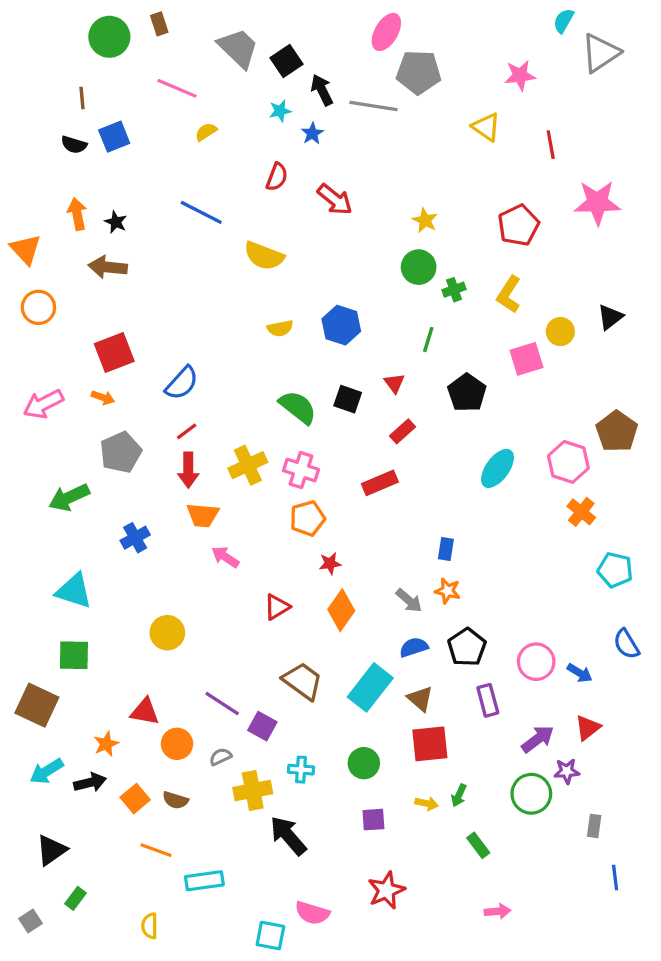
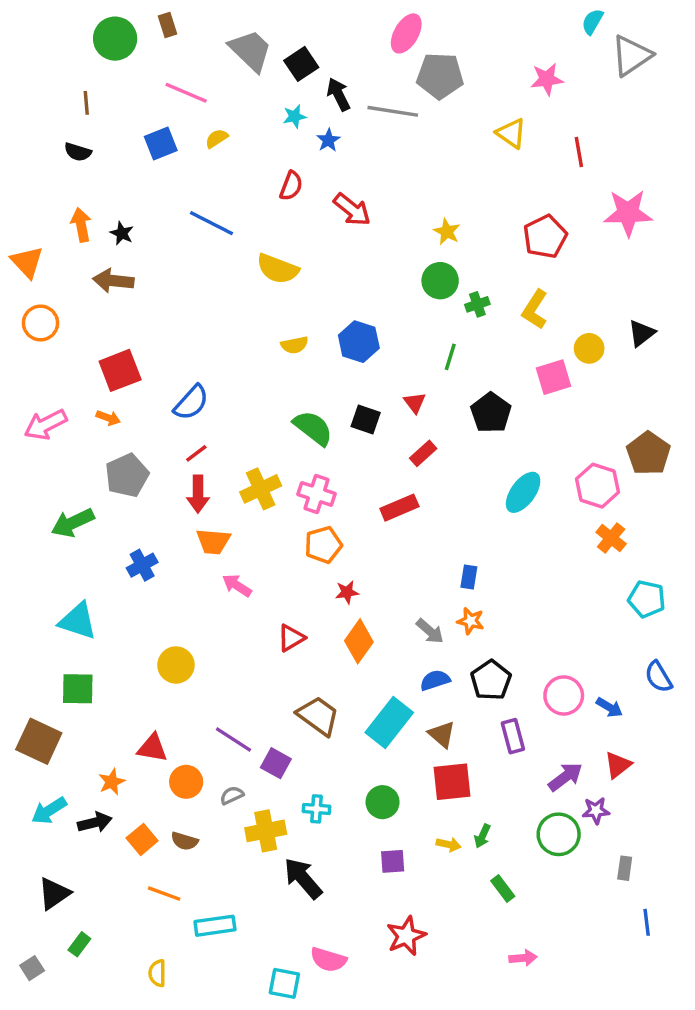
blue square: (114, 137) -> (161, 144), moved

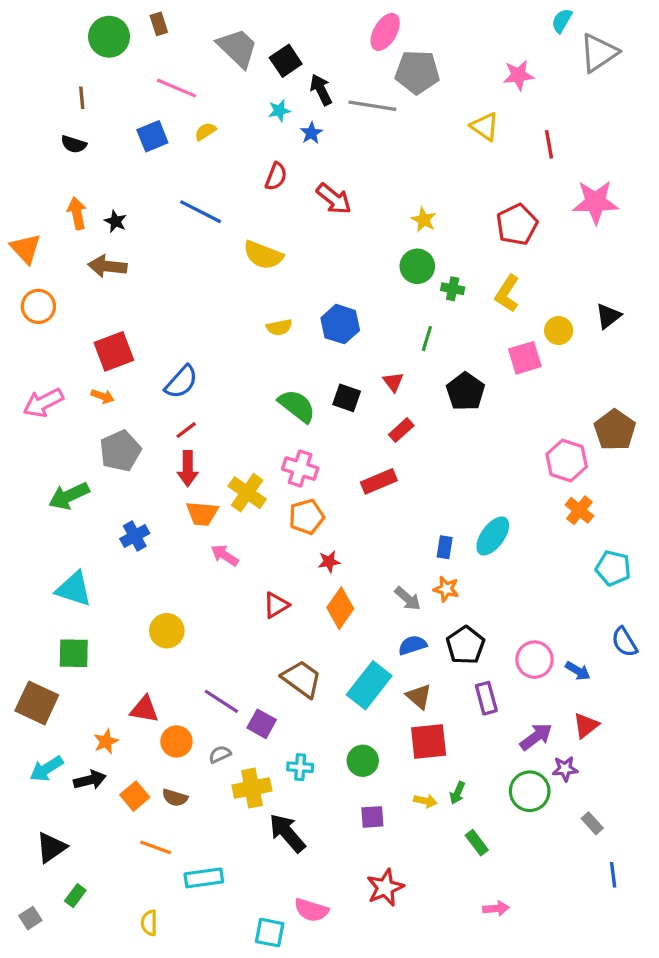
green cross: (477, 304) -> (453, 289), turned 30
yellow cross: (261, 489) -> (247, 493), moved, turned -30
cyan ellipse: (523, 492) -> (493, 536), moved
gray rectangle: (625, 868) -> (592, 823), turned -50

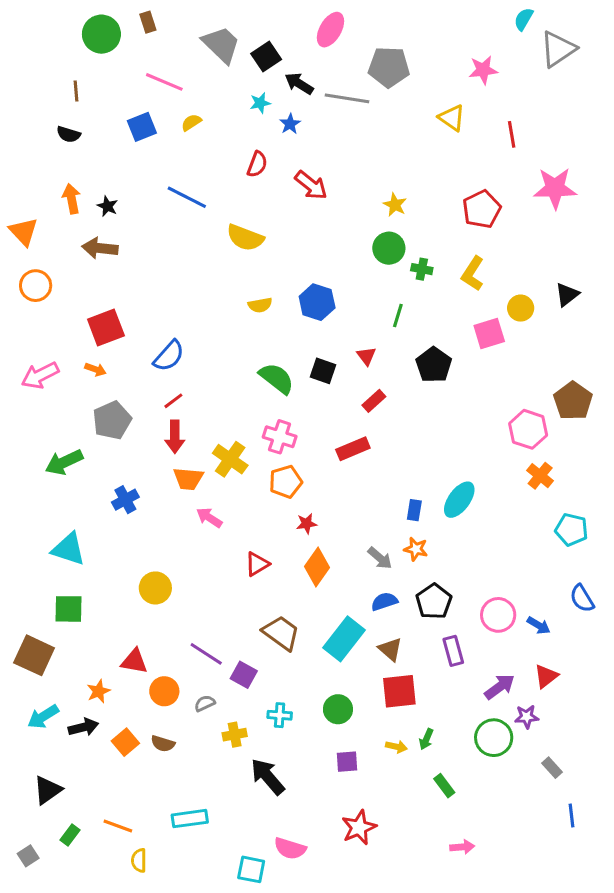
pink ellipse: (385, 32) -> (330, 30), moved
black arrow: (321, 90) -> (299, 83), turned -32
yellow cross: (252, 788) -> (235, 735), size x0.7
orange line: (156, 847) -> (118, 826), moved

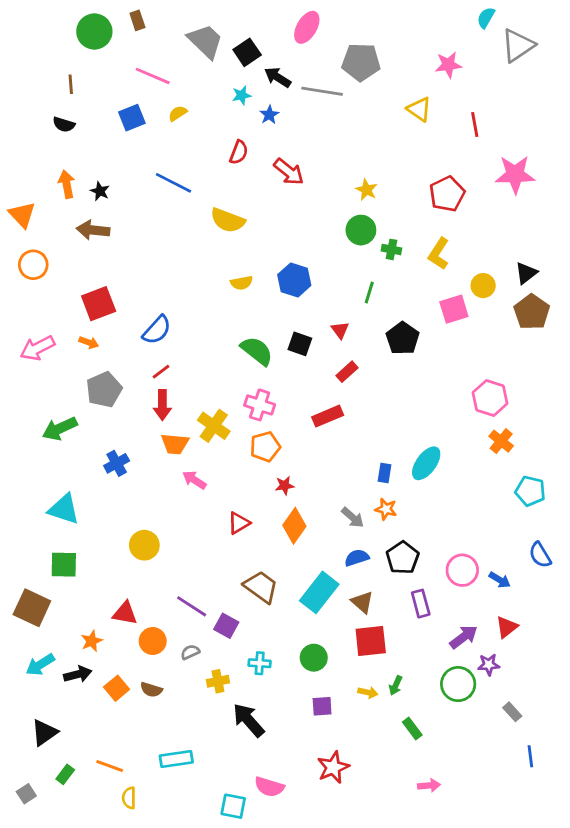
brown pentagon: (573, 401) -> (532, 312), moved

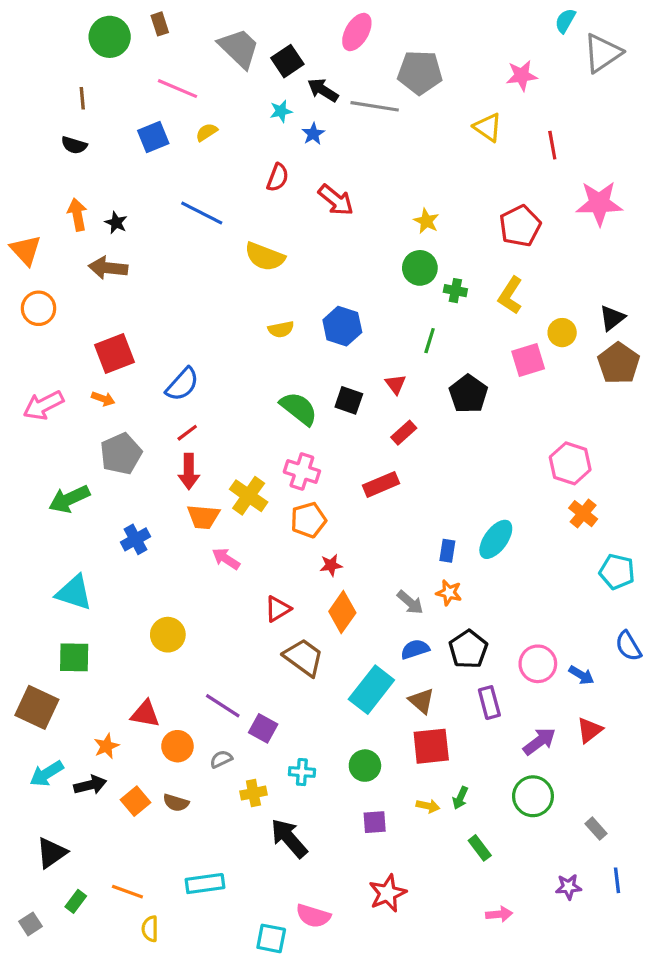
brown trapezoid: (261, 587) -> (304, 657), moved
purple star: (489, 665) -> (569, 887), moved

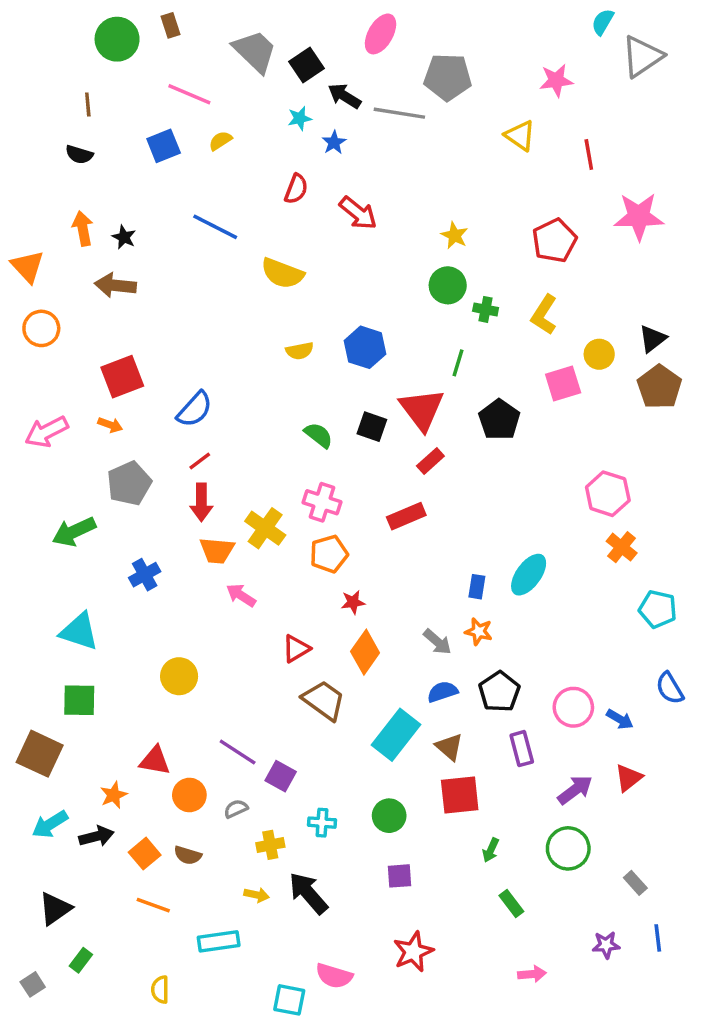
red triangle: (396, 384) -> (422, 409), size x2.0
green semicircle: (299, 408) -> (319, 435), size x0.7
yellow arrow: (428, 806) -> (257, 895), moved
orange line: (127, 892) -> (153, 905), moved

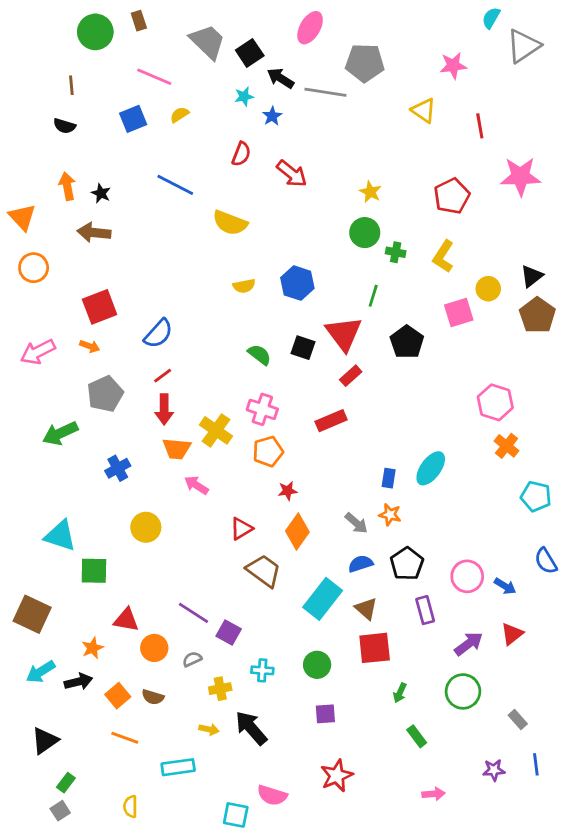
cyan triangle: (79, 631) -> (60, 536), moved
yellow circle: (179, 676) -> (146, 527), moved
green square: (79, 700) -> (94, 571), moved
gray square: (33, 984) -> (60, 811), moved

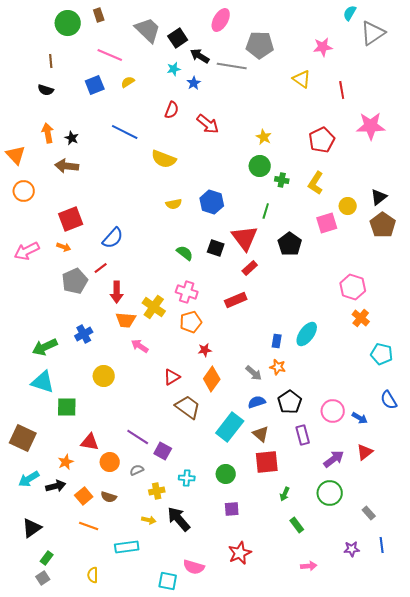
red line: (163, 376) -> (101, 268), moved
green arrow: (60, 433) -> (45, 347), moved

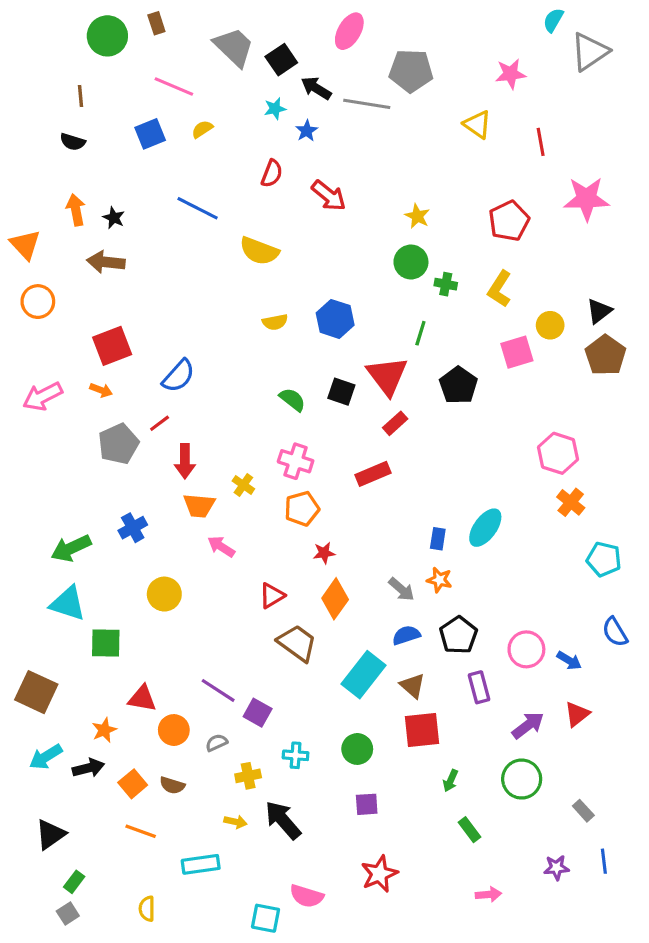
yellow cross: (154, 307) -> (243, 485), size x0.6

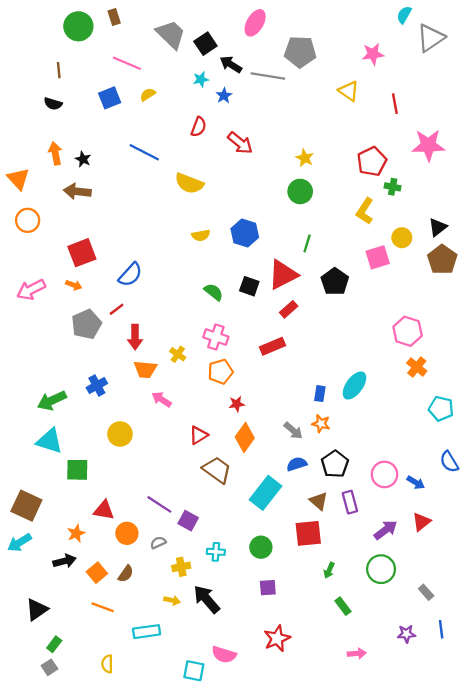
green cross: (446, 284) -> (393, 187), moved
red triangle: (387, 376) -> (283, 275), turned 40
brown triangle: (413, 686) -> (319, 501), moved
cyan arrow: (46, 757) -> (20, 543), moved
brown semicircle: (172, 785) -> (126, 574), turned -72

